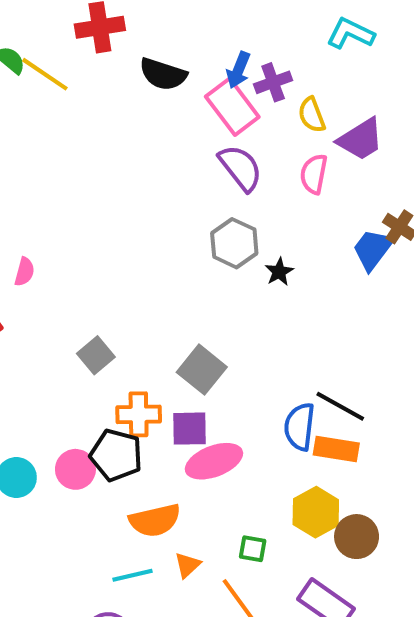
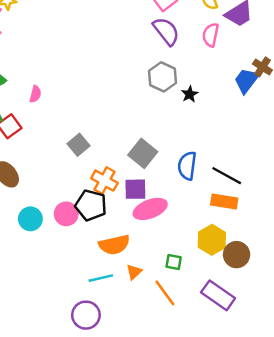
orange cross: (139, 414) -> (104, 181), turned 30
blue semicircle: (300, 427) -> (187, 166), moved

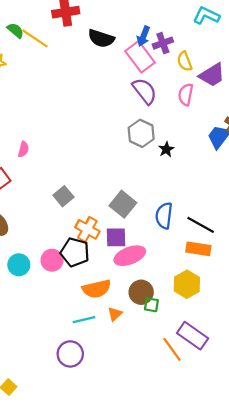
brown circle: (237, 255) -> (141, 292), moved
orange line: (165, 293) -> (172, 349), moved

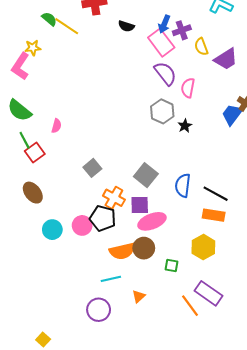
black semicircle: (101, 38) -> (126, 26), size x0.7
pink semicircle: (186, 94) -> (188, 88), moved
brown circle: (141, 292) -> (144, 248), moved
orange triangle: (115, 314) -> (139, 296), moved

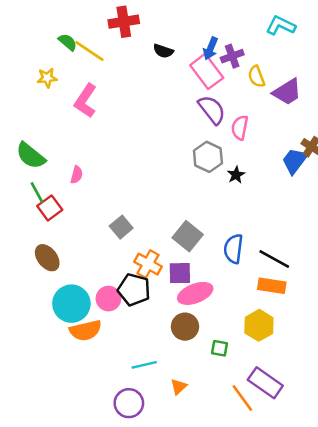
pink L-shape: (20, 66) -> (85, 101), moved
cyan circle: (52, 230) -> (71, 304), size x1.5
orange semicircle: (122, 251) -> (85, 330), moved

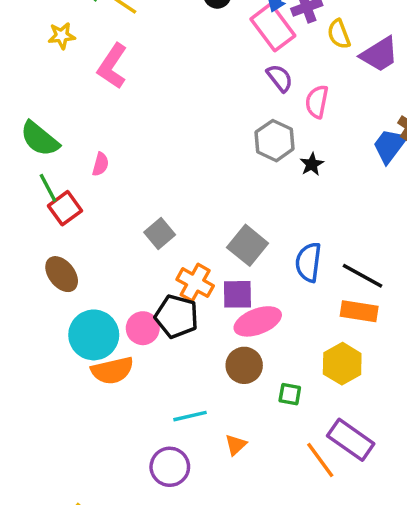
purple semicircle: (212, 110) -> (280, 78), size x0.7

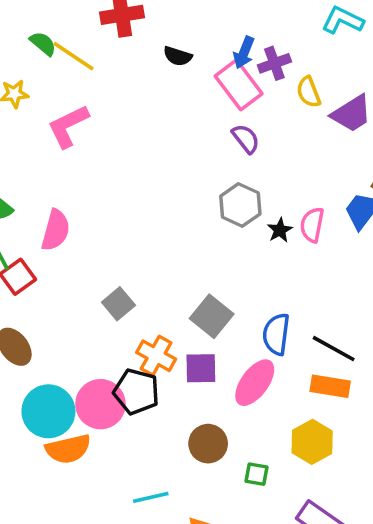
pink L-shape: (112, 66) -> (68, 126), turned 30
pink semicircle: (317, 102) -> (312, 225), moved
pink semicircle: (100, 164) -> (56, 230), size x1.6
pink ellipse: (258, 321) -> (255, 383), moved, turned -33
pink circle: (143, 328) -> (100, 404), size x1.4

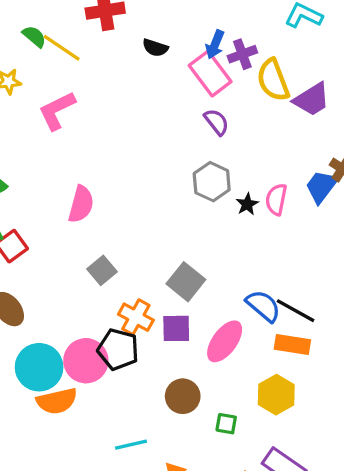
yellow semicircle: (309, 92) -> (273, 80), size x1.5
pink semicircle: (56, 230) -> (81, 204), moved
blue semicircle: (276, 334) -> (263, 306), moved, turned 123

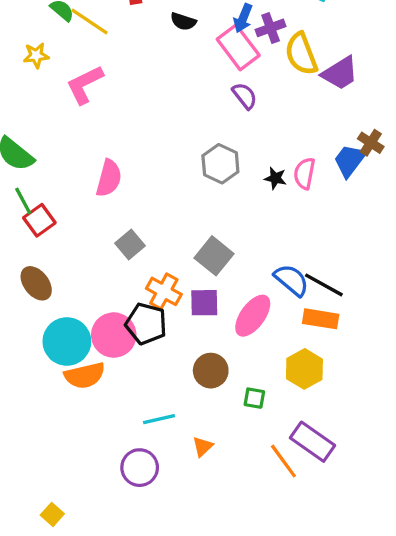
gray hexagon: (212, 182) -> (220, 164), moved
black star: (247, 204) -> (275, 178), turned -30

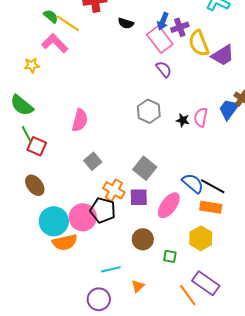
yellow star: (36, 55) -> (32, 65), moved
pink L-shape: (85, 85) -> (55, 43), moved, turned 72
red square: (39, 220) -> (37, 146), turned -30

